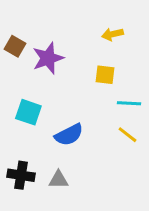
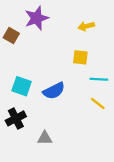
purple star: (48, 58) -> (37, 18), moved
blue semicircle: (69, 135) -> (54, 91), moved
black cross: (21, 175) -> (16, 118), moved, turned -36

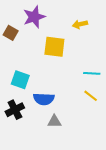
yellow square: (80, 57) -> (54, 47), moved, size x1.5
blue semicircle: (54, 91) -> (44, 99), moved, turned 30
gray triangle: (45, 138) -> (54, 121), moved

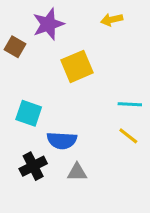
yellow arrow: (80, 24) -> (112, 20), moved
yellow square: (54, 47) -> (77, 66), turned -30
black cross: (15, 110) -> (33, 166), moved

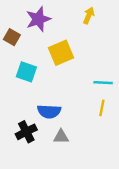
yellow arrow: (112, 20) -> (89, 16), turned 126
cyan square: (29, 113) -> (26, 72), moved
yellow line: (128, 136) -> (102, 108), turned 63

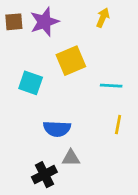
brown square: (12, 37) -> (14, 22), moved, turned -35
cyan line: (103, 83) -> (111, 86), moved
black cross: (26, 132) -> (44, 175), moved

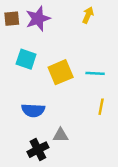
yellow square: (71, 61) -> (61, 72), moved
cyan square: (31, 83) -> (26, 59), moved
blue semicircle: (57, 129) -> (33, 110), moved

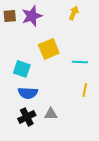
cyan square: (26, 59) -> (22, 69), moved
yellow square: (61, 72) -> (49, 49), moved
black cross: (38, 150) -> (27, 117), moved

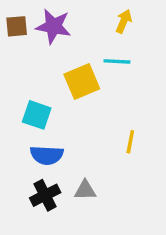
purple star: (32, 16) -> (53, 26), turned 30
cyan line: (80, 62) -> (117, 61), moved
yellow line: (85, 90) -> (130, 142), moved

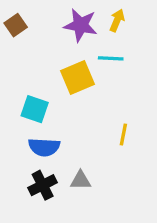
brown square: (17, 26) -> (16, 25), turned -30
purple star: (53, 26) -> (81, 25), moved

